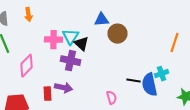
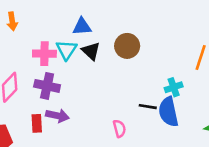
blue triangle: (102, 20) -> (82, 27), moved
black triangle: (82, 44) -> (91, 51), moved
purple cross: (70, 61) -> (47, 86), moved
cyan cross: (162, 74) -> (174, 87), moved

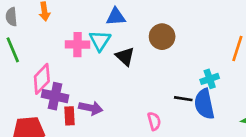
black triangle: (91, 51) -> (125, 56), moved
purple cross: (47, 86) -> (55, 96), moved

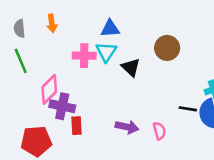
blue triangle: (116, 17) -> (110, 28), moved
purple arrow: (91, 108) -> (127, 127), moved

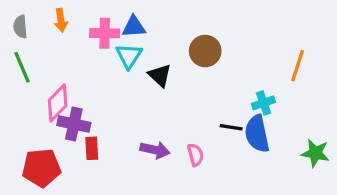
pink cross: (84, 56) -> (105, 33), moved

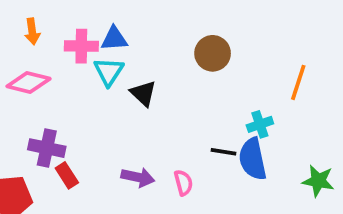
brown circle: (205, 51) -> (213, 53), moved
pink diamond: (58, 103) -> (29, 82), moved, turned 60
red rectangle: (92, 148) -> (67, 175), turned -30

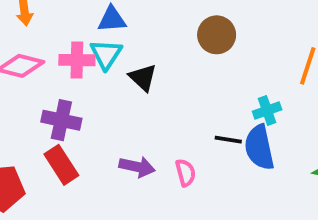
pink cross: (81, 46) -> (77, 60), moved
purple cross: (47, 148) -> (61, 120), moved
red rectangle: (67, 175) -> (61, 165), size x1.4

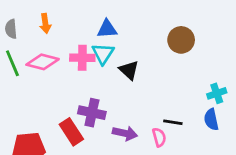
purple cross: (61, 120) -> (92, 113), moved
black line: (228, 140) -> (173, 122), moved
blue semicircle: (259, 147) -> (211, 119), size x0.7

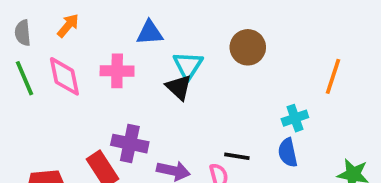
orange arrow: (45, 23) -> (68, 26), turned -132
cyan triangle: (103, 54) -> (188, 65), moved
pink diamond: (43, 62) -> (64, 76), turned 64

